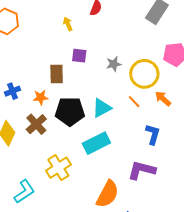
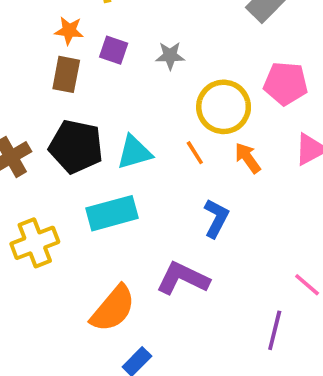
gray star: (114, 64) -> (170, 56), moved
orange star: (41, 97) -> (69, 31), moved

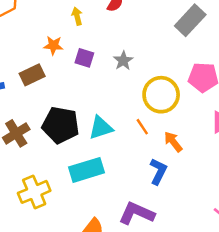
gray star: (170, 56) -> (123, 61), turned -30
brown rectangle: (66, 74) -> (32, 75), moved, turned 55
orange arrow: (248, 158) -> (173, 142), moved

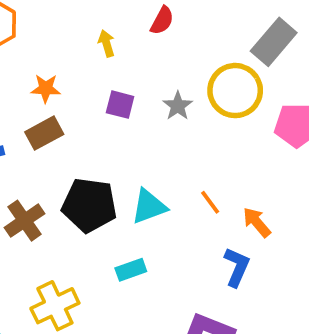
orange star: (53, 45) -> (46, 88), moved
yellow circle: (161, 95) -> (235, 91), moved
cyan rectangle: (87, 170) -> (131, 270), size x0.6

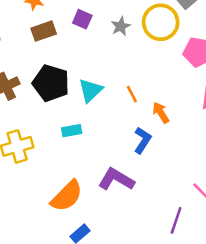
brown rectangle: (44, 133) -> (44, 31), moved
cyan triangle: (149, 206) -> (91, 90), turned -32

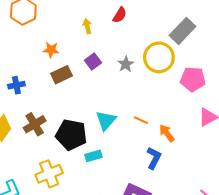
purple square: (82, 19) -> (93, 61), turned 35
black pentagon: (51, 83) -> (71, 135), moved
orange line: (132, 94) -> (141, 120), turned -32

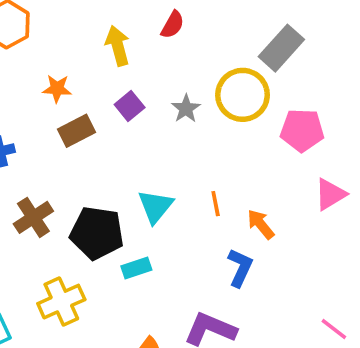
yellow arrow: (87, 26) -> (118, 46), size x1.5
orange line: (141, 120) -> (216, 204), turned 56

